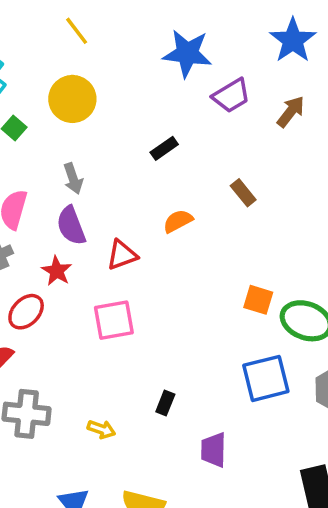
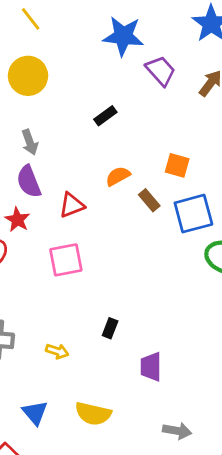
purple trapezoid: (231, 96) -> (161, 71), turned -100
brown rectangle: (243, 193) -> (149, 200), moved
orange square: (258, 300) -> (177, 165), moved
blue square: (266, 378) -> (193, 214), moved

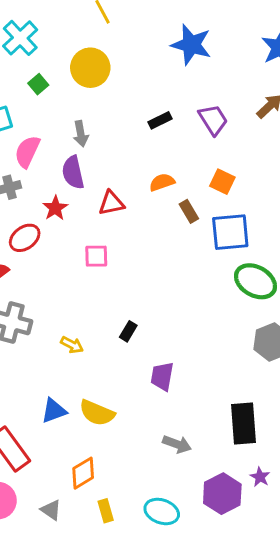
purple trapezoid: (161, 71) -> (213, 120), moved
pink square: (66, 260) -> (96, 256), size x0.7
blue triangle: (35, 413) -> (54, 411), moved, turned 40

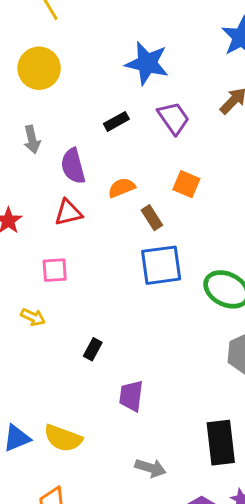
blue star: (191, 45) -> (147, 63), moved
purple semicircle: (73, 172) -> (73, 166), moved
blue square: (230, 232) -> (161, 265), moved
yellow arrow: (72, 345) -> (33, 317), moved

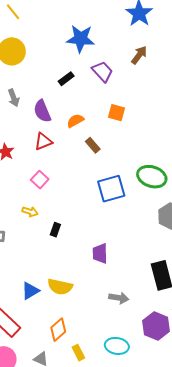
brown rectangle: (152, 218) -> (93, 145), moved
blue square: (161, 265) -> (111, 189), moved
pink square: (55, 270) -> (40, 180), turned -36
black rectangle: (93, 349) -> (55, 230), moved

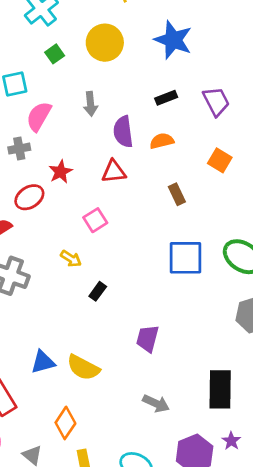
blue star: (81, 39) -> (173, 40), moved
orange semicircle: (75, 121) -> (162, 141), moved
orange diamond: (58, 330) -> (65, 423), turned -30

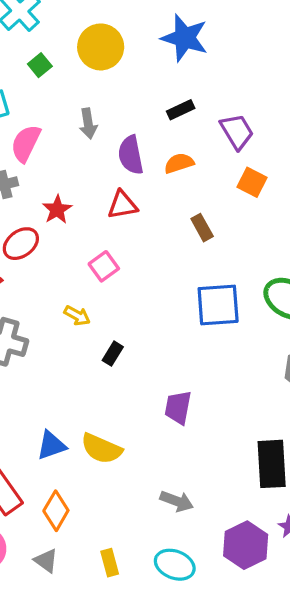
purple trapezoid: (216, 101) -> (237, 132), moved
gray arrow: (156, 403) -> (177, 501), moved
orange diamond: (65, 423) -> (56, 511), moved

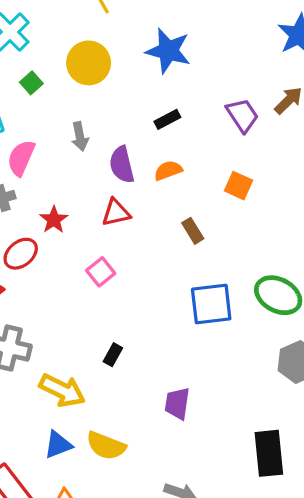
purple trapezoid: (237, 132) -> (242, 115), moved
yellow arrow: (77, 316) -> (62, 390), moved, size x1.8

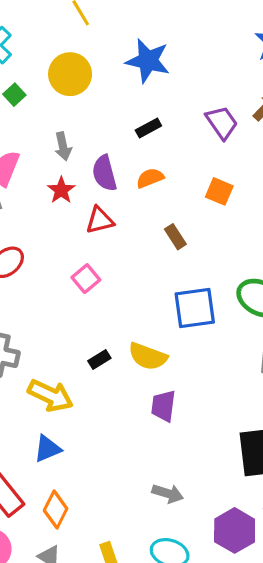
red star: (54, 220) -> (61, 190), moved
black rectangle: (113, 355) -> (99, 359), turned 30
yellow semicircle: (106, 446) -> (148, 356), moved

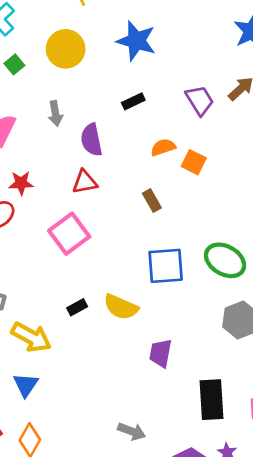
orange semicircle: (150, 178) -> (163, 147), moved
red star: (61, 190) -> (21, 183), moved, turned 30
pink square: (86, 279) -> (69, 234), size x1.6
purple trapezoid: (163, 406) -> (161, 353), moved
blue triangle: (47, 449) -> (26, 385), turned -36

